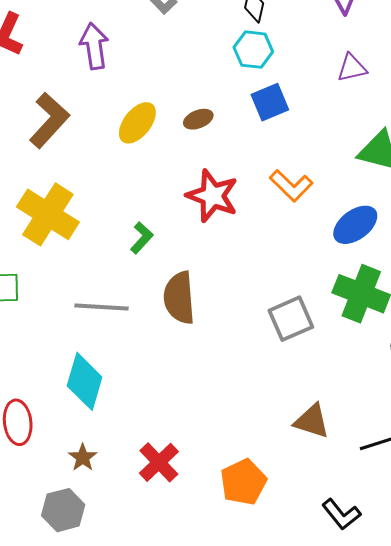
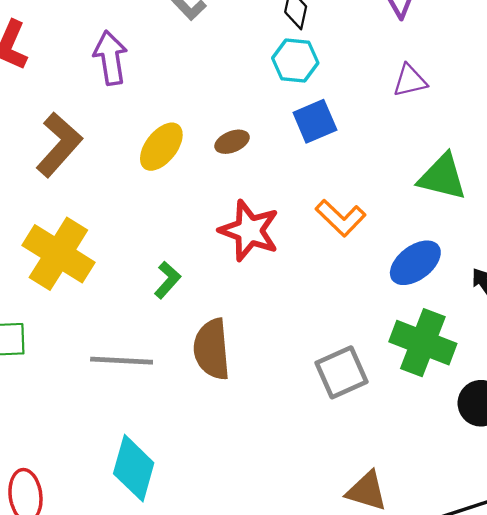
cyan diamond: (85, 381) -> (134, 468), moved

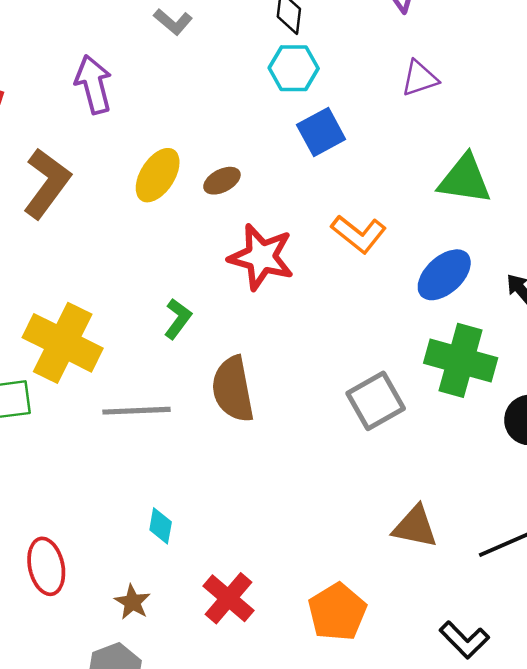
brown ellipse: (232, 142) -> (222, 181), moved
yellow cross: (58, 254) -> (63, 343), moved
cyan diamond: (134, 468) -> (161, 526), size x0.5

